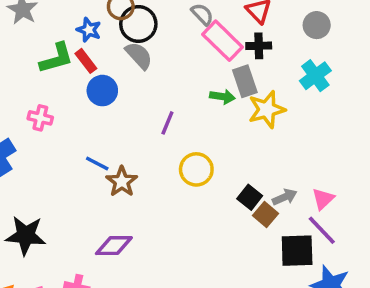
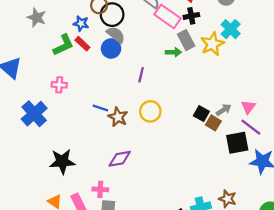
blue circle: (102, 91) -> (111, 49), moved
yellow star: (267, 110) -> (212, 44), moved
yellow circle: (196, 169) -> (150, 111), moved

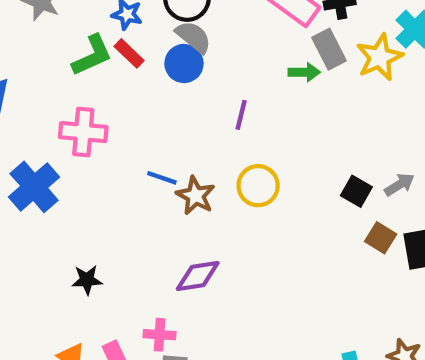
pink cross: (59, 85) -> (83, 132), size x1.5
brown square: (213, 123) -> (381, 238), moved
black star: (62, 161) -> (87, 280), size x0.6

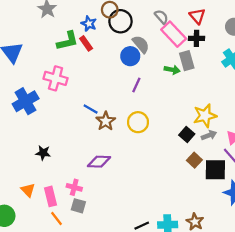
gray semicircle: (193, 37) -> (141, 44), moved
yellow star: (379, 57) -> (205, 116), moved
blue circle: (184, 63) -> (130, 56), moved

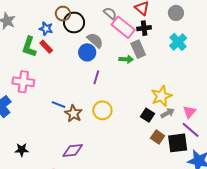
green L-shape: (67, 41) -> (29, 47), turned 130

